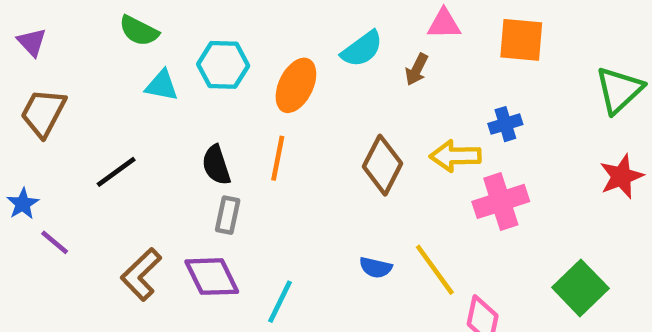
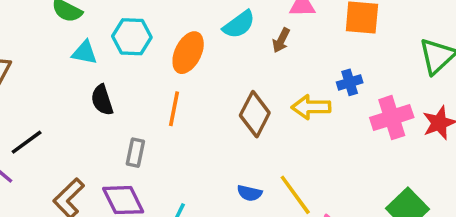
black semicircle: (216, 165) -> (102, 100), moved
black line: (116, 172) -> (27, 142), moved
pink cross: (501, 201) -> (392, 118), moved

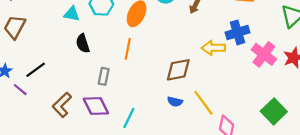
blue cross: (350, 82) -> (238, 32), size x1.5
brown diamond: (255, 114) -> (178, 70), moved, turned 52
pink cross: (392, 118) -> (264, 54), turned -35

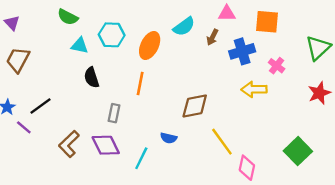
blue cross: (238, 32) -> (242, 51), moved
yellow arrow: (213, 48) -> (254, 89), moved
pink cross: (264, 54) -> (277, 66), moved, size x0.6
blue semicircle: (175, 102) -> (169, 138), moved

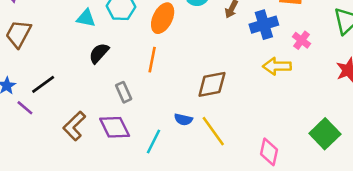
black semicircle: (91, 78) -> (99, 53), turned 60
gray rectangle: (114, 113) -> (124, 92), turned -36
yellow line: (222, 142) -> (213, 131), moved

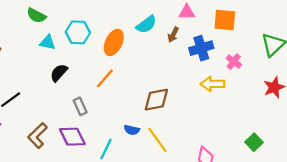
orange line: (152, 60) -> (105, 78), turned 30
green square: (325, 134) -> (254, 142), size x0.7

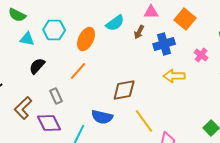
orange square: (225, 20) -> (185, 19), turned 35
pink cross: (234, 62) -> (201, 55), moved
blue semicircle: (132, 130) -> (102, 117), size x1.5
brown L-shape: (38, 136) -> (23, 108), moved
yellow line: (158, 140) -> (144, 121), moved

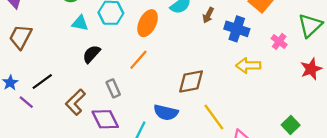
blue cross: (164, 44) -> (237, 29), turned 35

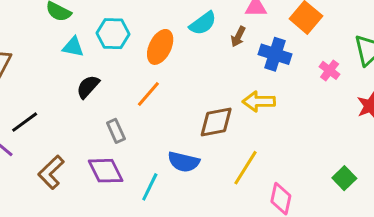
yellow arrow: (248, 65) -> (259, 101), moved
brown L-shape: (75, 102) -> (51, 172), moved
yellow line: (214, 117) -> (246, 168), turned 68

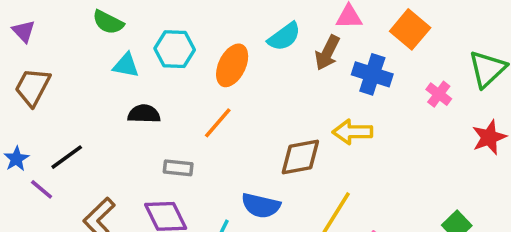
brown arrow: (238, 37) -> (327, 53), size x1.4
black semicircle: (88, 87) -> (144, 114), turned 50
gray rectangle: (116, 131) -> (178, 168), turned -60

